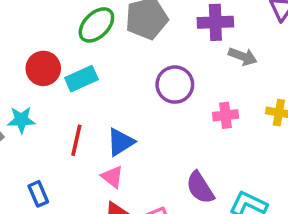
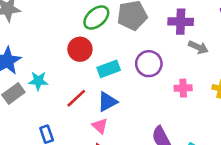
red circle: (43, 68) -> (80, 49), moved
cyan rectangle: (81, 79) -> (109, 69), moved
red line: (76, 140) -> (76, 98), turned 30

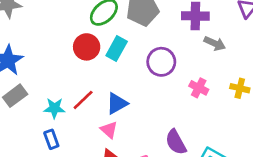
cyan rectangle: (109, 69) -> (117, 49), moved, turned -40
cyan star: (38, 81) -> (54, 108), moved
pink cross: (183, 88) -> (199, 88), turned 30

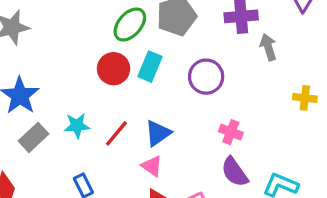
gray arrow: (215, 43) -> (268, 47), turned -125
pink cross: (199, 88) -> (231, 132), moved
cyan star: (54, 108) -> (77, 126), moved

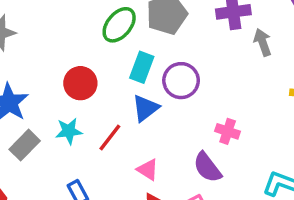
red circle: (114, 69) -> (80, 83), moved
purple circle: (206, 77) -> (181, 81), moved
blue triangle: (158, 133) -> (145, 108), moved
purple semicircle: (235, 172) -> (207, 167), moved

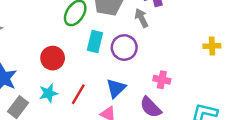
gray arrow: (263, 42) -> (141, 18), moved
blue triangle: (145, 108) -> (116, 88), moved

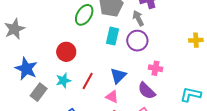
cyan rectangle: (95, 41) -> (112, 36), moved
purple circle: (124, 48) -> (137, 41), moved

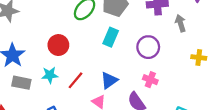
gray arrow: (138, 18) -> (180, 23), moved
purple circle: (137, 41) -> (148, 47), moved
gray rectangle: (39, 92) -> (21, 83), turned 54

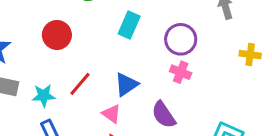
cyan star: (50, 75) -> (44, 96), moved
pink cross: (150, 80) -> (181, 72), moved

